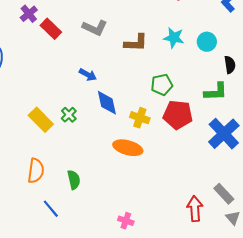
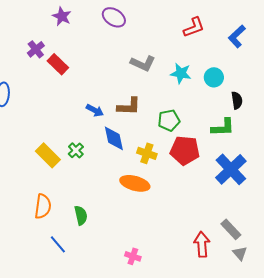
gray L-shape: (95, 28) -> (143, 63), moved
brown L-shape: (136, 43) -> (129, 106), moved

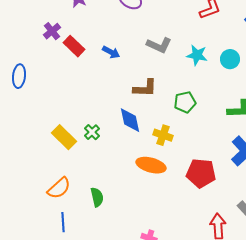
blue arrow: (95, 110) -> (111, 52), moved
red pentagon: (185, 150) -> (201, 173), moved
orange semicircle: (43, 206) -> (59, 188), turned 40
blue line: (58, 244) -> (63, 222), moved, turned 36

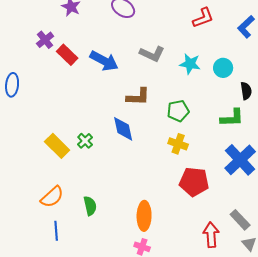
blue arrow: (111, 52) -> (104, 61), size x1.6
yellow cross: (163, 135) -> (178, 144), moved
orange ellipse: (151, 165) -> (144, 216), moved, turned 76

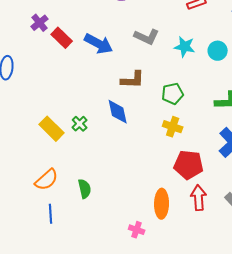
orange ellipse: (144, 216) -> (162, 204), moved
red arrow: (211, 235) -> (199, 198), moved

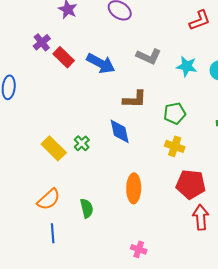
orange ellipse: (162, 204) -> (134, 188), moved

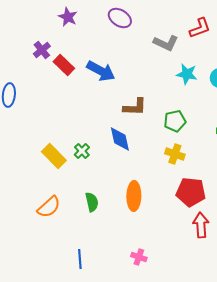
gray L-shape: (149, 56) -> (166, 43), moved
green semicircle: (87, 208) -> (92, 202), moved
blue line: (53, 233) -> (80, 259), moved

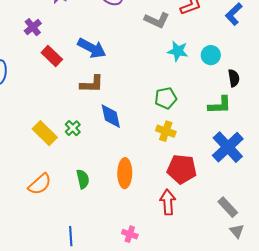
red rectangle: (64, 65) -> (52, 56), moved
brown L-shape: (135, 107) -> (92, 84), moved
red arrow: (201, 225) -> (168, 202), moved

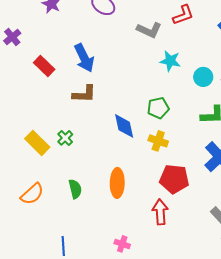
purple cross: (33, 27) -> (12, 37), moved
blue arrow: (92, 48) -> (84, 58), turned 36
cyan circle: (211, 55) -> (203, 77), moved
blue diamond: (111, 116) -> (124, 126), moved

